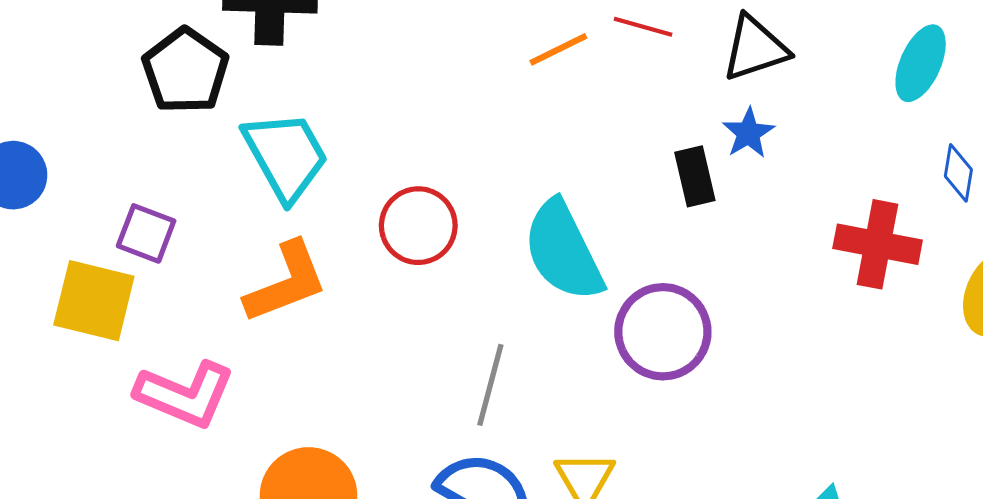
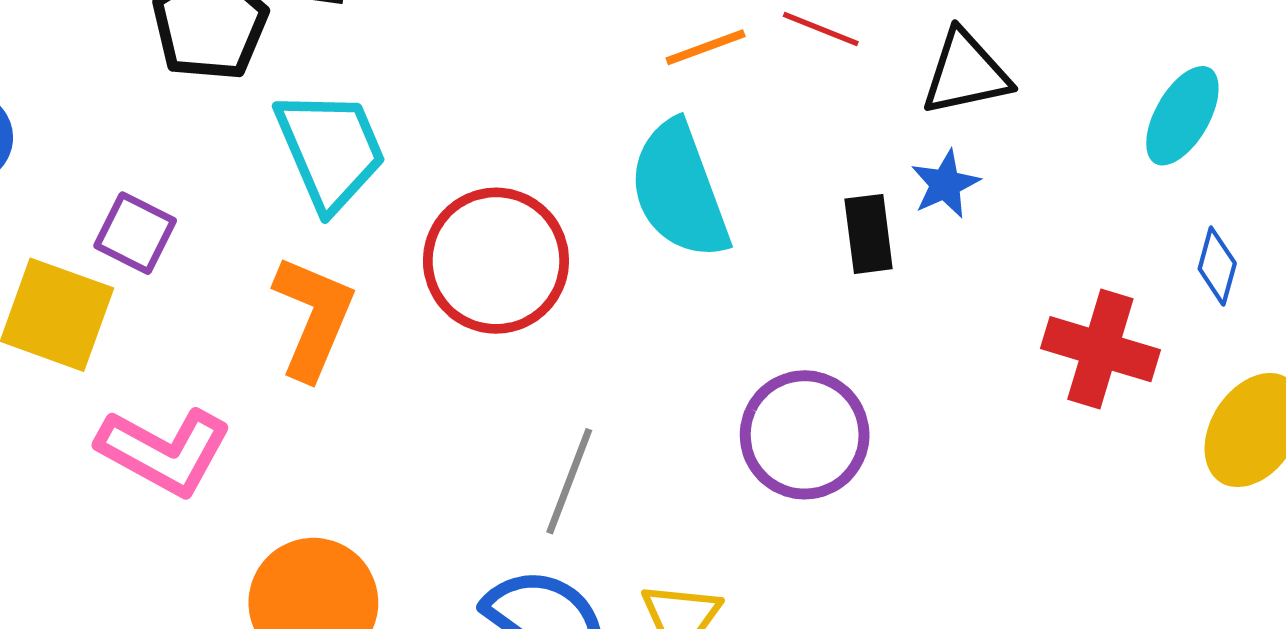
red circle: (418, 226) -> (496, 261), size x1.4
cyan semicircle: (563, 251) -> (679, 190), moved
orange L-shape: (286, 282) -> (313, 317), turned -52

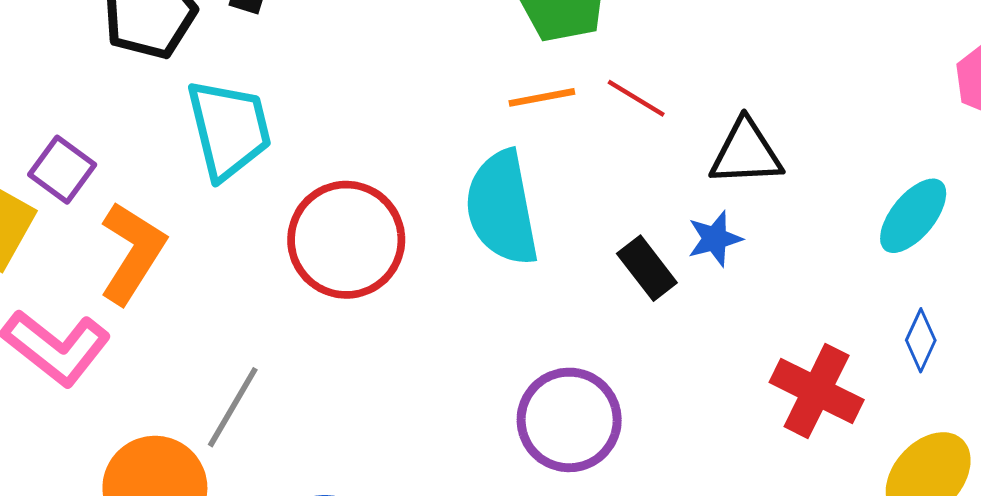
black rectangle: (869, 234) -> (647, 268), turned -40
orange L-shape: (313, 317) -> (132, 253), moved
gray line: (569, 481) -> (233, 407), moved

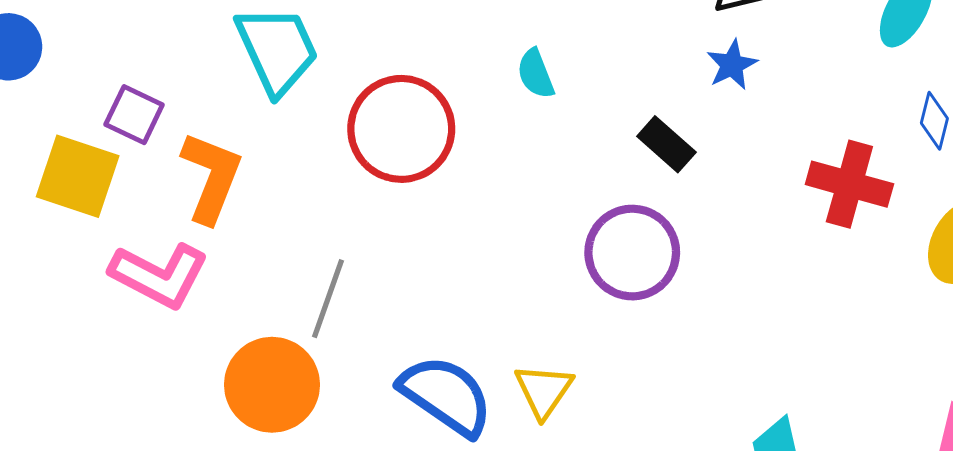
cyan semicircle: (502, 208) -> (536, 74), size x0.5
black rectangle: (647, 268) -> (666, 144), moved

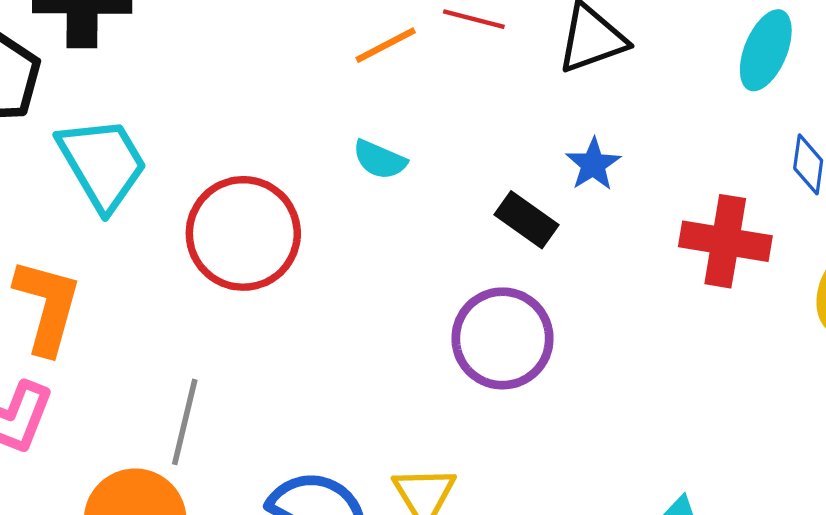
blue star: (732, 65) -> (593, 164), moved
cyan semicircle: (536, 74) -> (380, 160), turned -39

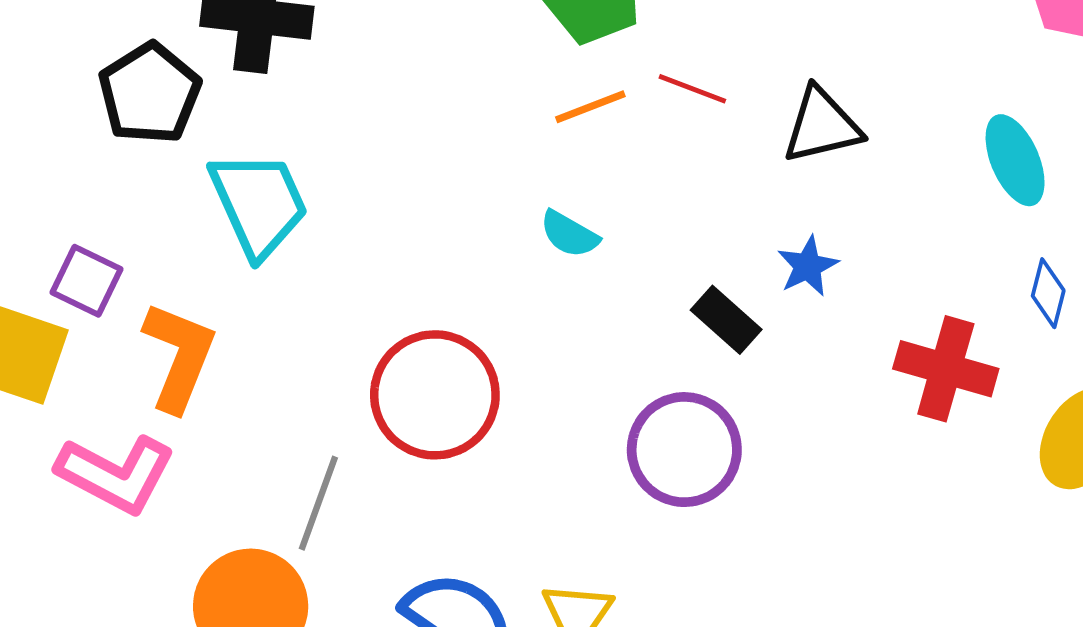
cyan ellipse: (766, 50) -> (1015, 160), turned -52
red circle: (243, 233) -> (435, 395), moved

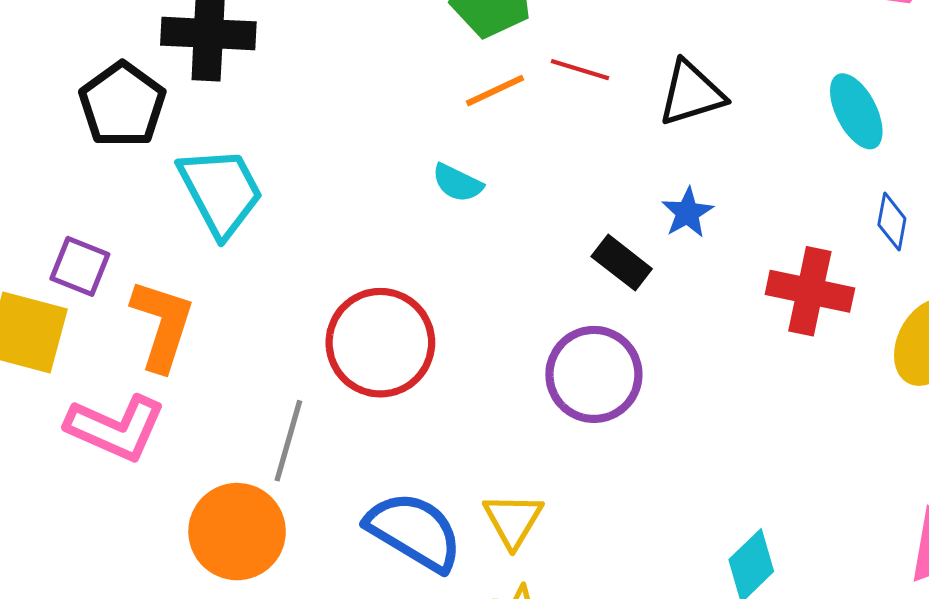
cyan semicircle: (569, 234) -> (457, 183), moved

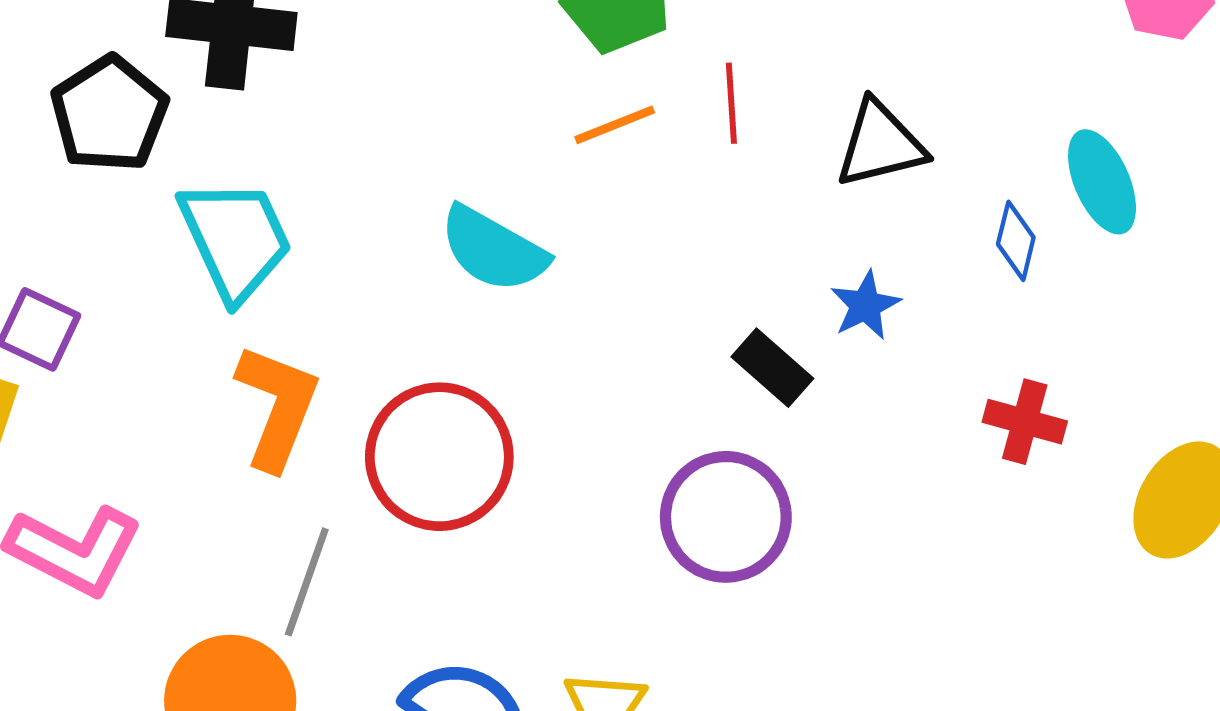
red line: (580, 70) -> (731, 103), turned 66
cyan semicircle: (457, 183) -> (493, 249), moved, size x1.6
blue diamond: (892, 222) -> (1016, 241), moved
red cross: (810, 291) -> (1025, 422), size x0.7
orange L-shape: (162, 325) -> (277, 407), moved

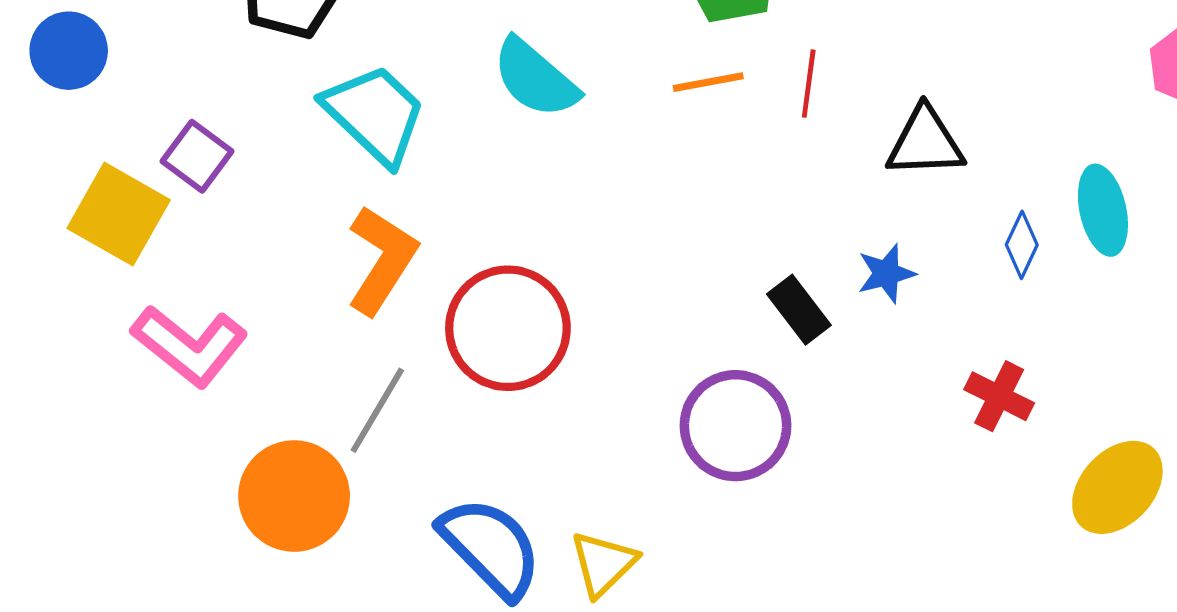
cyan trapezoid: (235, 239) -> (375, 114), turned -33
cyan semicircle: (493, 249) -> (535, 78), moved

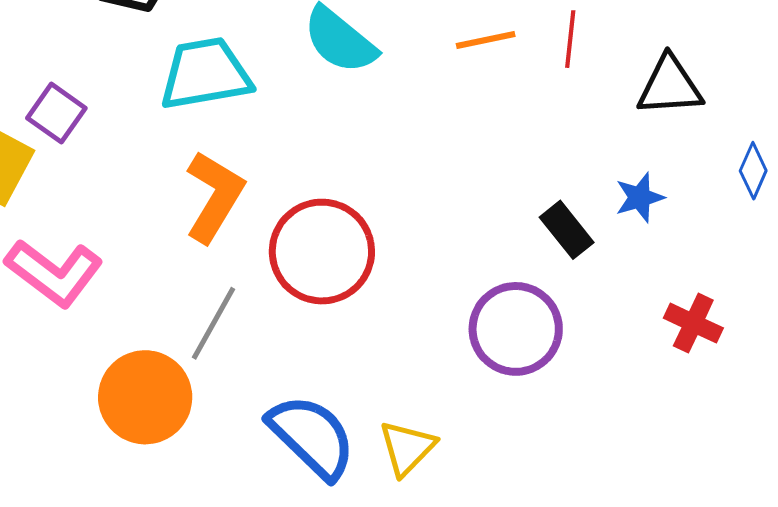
cyan trapezoid: (375, 114) -> (205, 74), turned -52
red cross: (999, 396) -> (693, 323), moved

